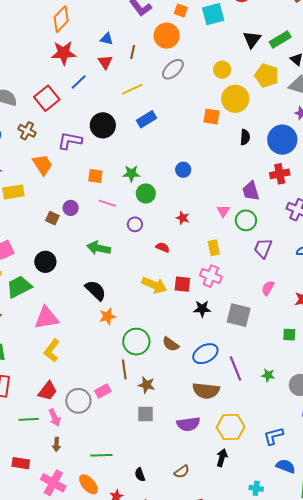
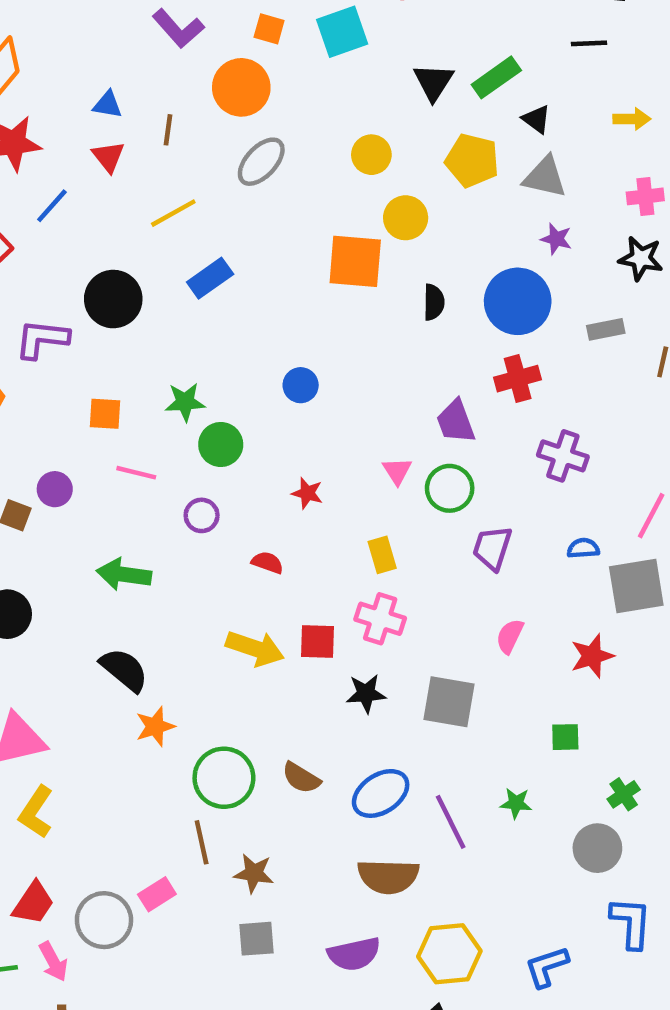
yellow circle: (235, 99) -> (406, 218), size x0.7
orange square: (211, 117) -> (355, 261), size x1.5
green star: (268, 375) -> (516, 803), moved

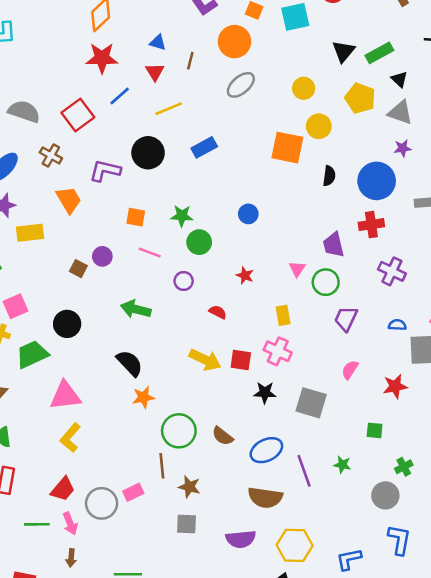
yellow line: (173, 213) -> (169, 109), moved
purple star: (556, 239) -> (403, 148), turned -30

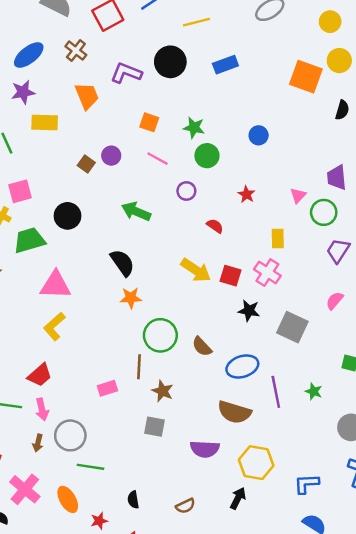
gray circle: (102, 503) -> (70, 435), moved

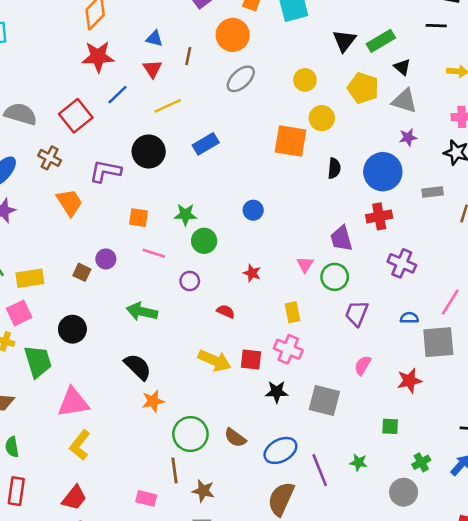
yellow rectangle: (45, 122) -> (30, 278), moved
green trapezoid: (29, 240) -> (38, 361), turned 100
pink rectangle: (107, 388) -> (146, 498), turned 42
brown semicircle: (234, 412) -> (281, 499), turned 108

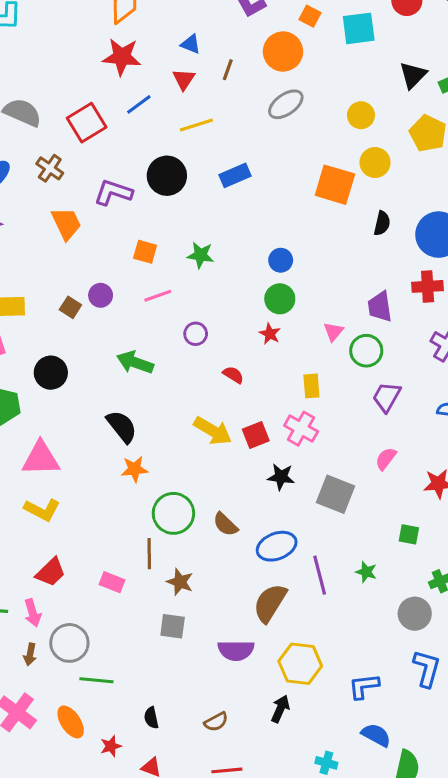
green circle: (204, 241) -> (280, 299), moved
pink line: (154, 253) -> (158, 296), turned -45
red square: (251, 359) -> (256, 435), turned -35
yellow L-shape: (80, 445) -> (42, 510), turned -108
red trapezoid: (74, 498) -> (51, 572), moved

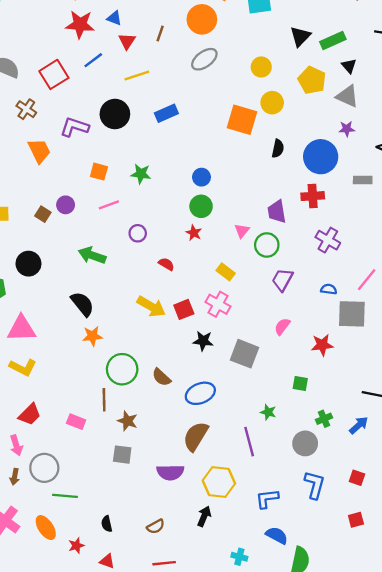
blue triangle: (191, 44) -> (114, 18), moved
yellow rectangle: (311, 386) -> (226, 272), turned -48
purple line: (320, 575) -> (249, 442), moved

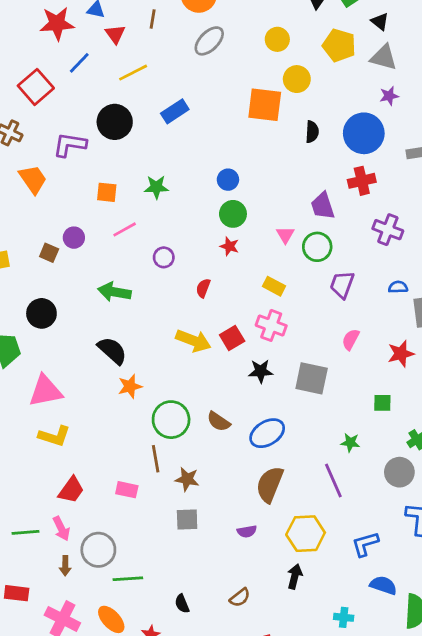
red semicircle: (166, 264) -> (203, 288), turned -91
purple semicircle: (170, 472) -> (247, 531), size x0.6

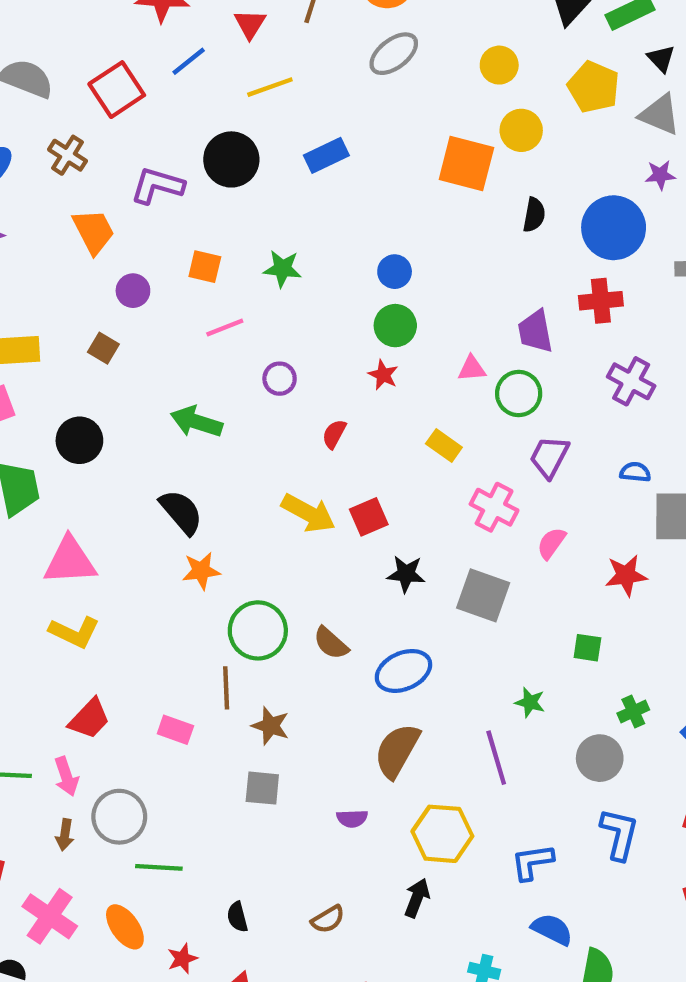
pink triangle: (285, 235) -> (472, 369), turned 48
purple circle: (74, 238) -> (133, 291), moved
pink cross: (271, 325) -> (494, 507), moved

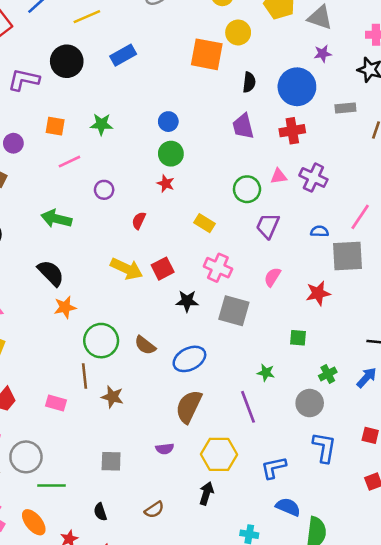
purple trapezoid: (535, 331) -> (243, 126), moved
pink triangle: (472, 369) -> (279, 176), moved
pink cross: (494, 507) -> (218, 268), moved
gray square: (262, 788) -> (111, 461), moved

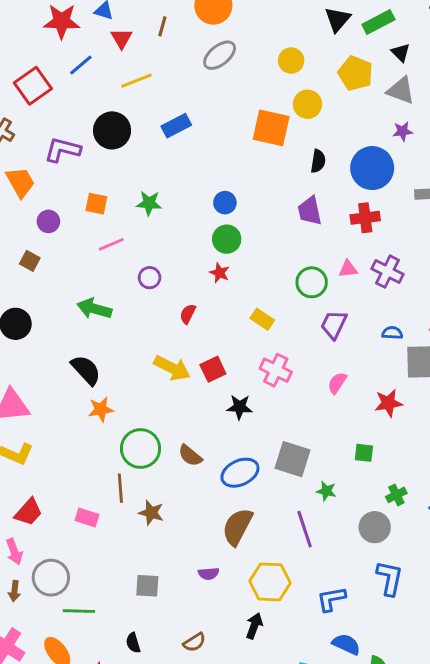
gray square: (234, 311) -> (292, 459), moved

